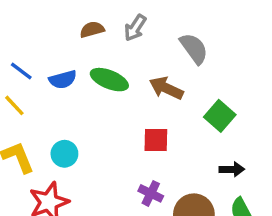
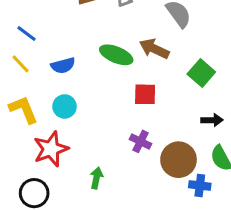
blue semicircle: (63, 80) -> (63, 65), moved
green ellipse: (109, 80) -> (116, 55), moved

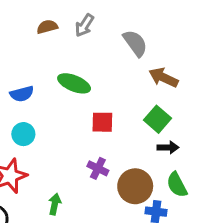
brown arrow: (154, 49) -> (163, 77), moved
green square: (201, 73) -> (158, 119), moved

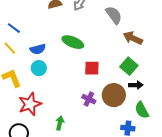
cyan circle: (23, 134) -> (39, 68), moved
brown circle: (135, 186) -> (114, 95), moved

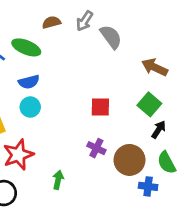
gray semicircle: (114, 15) -> (111, 37), moved
green ellipse: (73, 42) -> (26, 47), moved
black arrow: (136, 85) -> (159, 130), turned -56
brown circle: (114, 95) -> (130, 160), moved

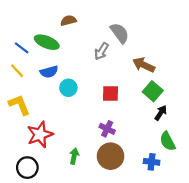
gray arrow: (85, 21) -> (101, 51), moved
brown arrow: (155, 67) -> (144, 65), moved
cyan circle: (30, 107) -> (68, 88), moved
brown circle: (130, 160) -> (111, 156), moved

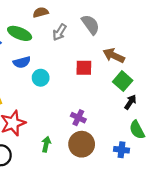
gray arrow: (101, 51) -> (59, 32), moved
red square: (111, 93) -> (84, 68), moved

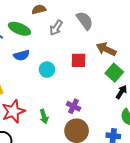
cyan circle: (41, 78) -> (47, 70), moved
green arrow: (46, 144) -> (44, 116), moved, turned 152

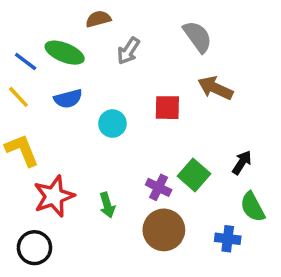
gray semicircle: (85, 21) -> (198, 37), moved
green square: (114, 73) -> (194, 175), moved

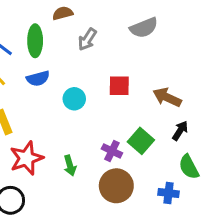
gray semicircle: (198, 37) -> (144, 28), turned 104
green ellipse: (65, 53) -> (35, 41), turned 68
brown arrow: (215, 88) -> (167, 97), moved

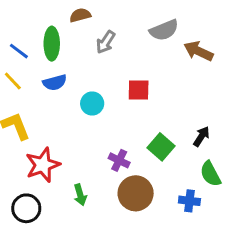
brown arrow: (167, 97) -> (198, 51), moved
purple cross: (112, 151) -> (119, 160), moved
green arrow: (70, 165) -> (80, 195), moved

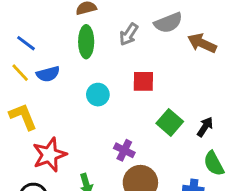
gray arrow: (106, 42) -> (129, 34), moved
green ellipse: (52, 44) -> (86, 42), moved
blue semicircle: (55, 83) -> (48, 74), moved
green square: (161, 147) -> (170, 122), moved

